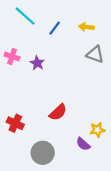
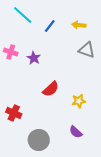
red semicircle: (58, 112) -> (51, 89), moved
yellow star: (97, 130) -> (79, 101), moved

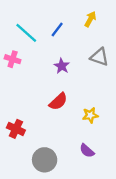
cyan line: (23, 15) -> (26, 33), moved
yellow arrow: (79, 25) -> (90, 19), moved, turned 112
purple star: (34, 58) -> (62, 66), moved

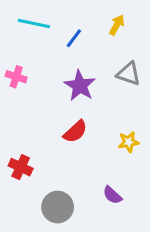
cyan line: (26, 33) -> (34, 23), moved, turned -30
purple star: (62, 66) -> (80, 86), size x1.5
yellow star: (90, 115) -> (129, 142), moved

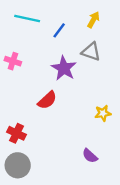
gray triangle: (129, 74) -> (91, 52), moved
red semicircle: (75, 132) -> (47, 100), moved
gray circle: (58, 207) -> (18, 165), moved

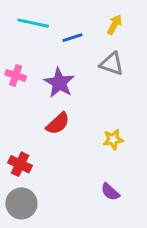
blue line: (59, 30) -> (72, 38), turned 35
purple star: (64, 68) -> (59, 83), moved
yellow star: (103, 113) -> (113, 139), moved

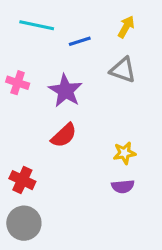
purple semicircle: (110, 192) -> (123, 186), moved, turned -48

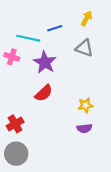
cyan line: (37, 25) -> (28, 38), moved
red cross: (22, 180) -> (15, 124), turned 35

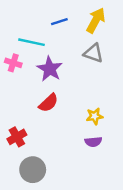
yellow arrow: (87, 18) -> (96, 20), size x1.5
blue line: (55, 28) -> (59, 22), moved
gray circle: (16, 154) -> (33, 170), moved

